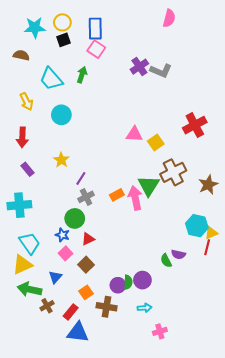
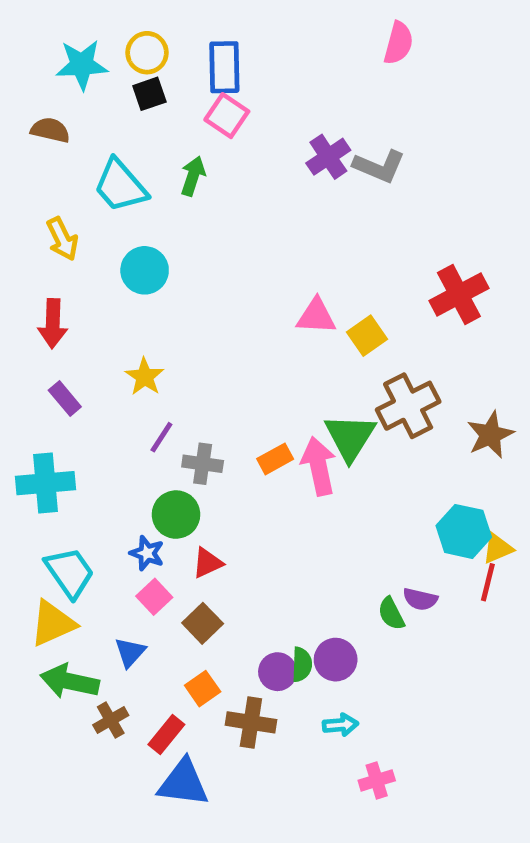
purple line: (81, 178) -> (161, 437), moved
gray cross: (86, 197) -> (203, 464), turned 35

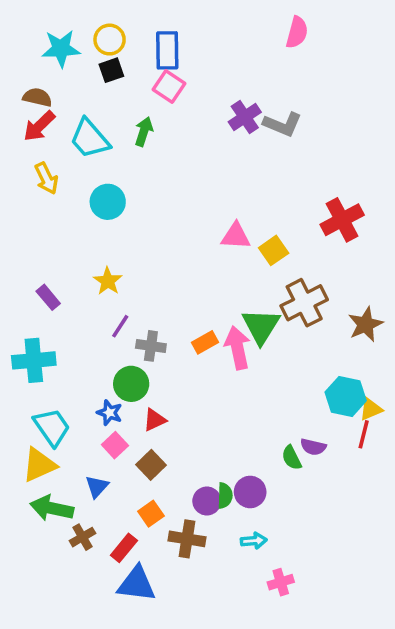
red arrow: (53, 324) -> (39, 126), moved, turned 44

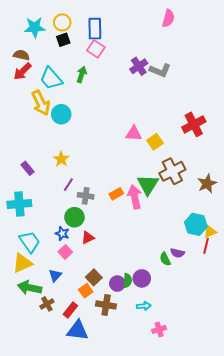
yellow arrow: (46, 178) -> (41, 103), moved, size x1.4
brown square: (151, 465) -> (94, 277), moved

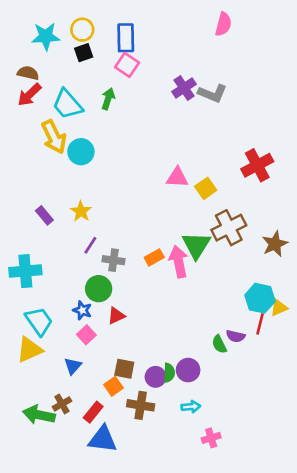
purple rectangle: (28, 168) -> (44, 215), moved
red line: (206, 246) -> (260, 324), moved
brown square: (94, 277) -> (124, 369), turned -35
green arrow: (30, 288) -> (39, 415), moved

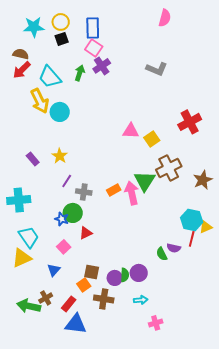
purple cross: (184, 88) -> (102, 66), moved
blue star: (82, 310) -> (62, 219), moved

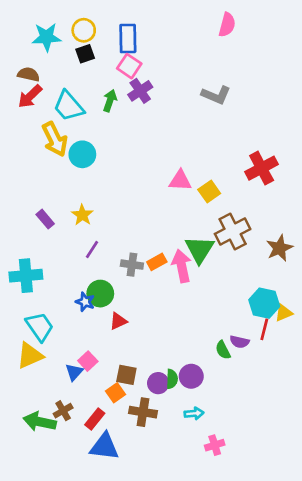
gray cross: (84, 192) -> (132, 265), moved
pink square: (64, 247) -> (88, 361), moved

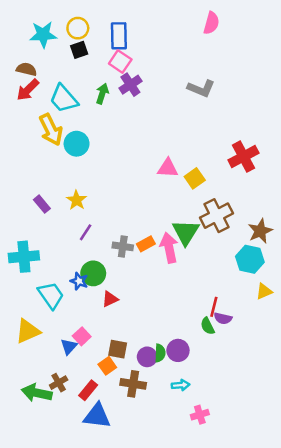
cyan hexagon: (264, 303) -> (250, 259), moved
cyan trapezoid: (40, 327) -> (51, 295), moved
red line: (264, 329) -> (214, 307), moved

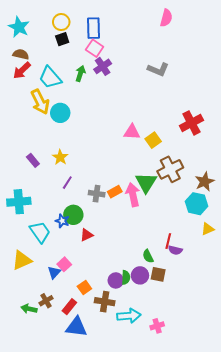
cyan star: (43, 35) -> (19, 27), moved, turned 30
green semicircle: (208, 326) -> (148, 256), moved
brown square: (118, 349) -> (158, 274), moved
cyan arrow: (181, 385) -> (129, 316), moved, size x1.6
green arrow: (37, 393) -> (29, 309), size x0.7

